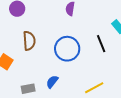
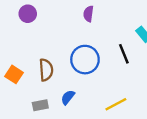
brown semicircle: (29, 41) -> (46, 70), moved

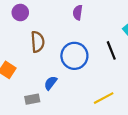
brown semicircle: (46, 70) -> (38, 42), moved
blue semicircle: (68, 97) -> (51, 83), moved

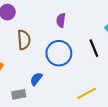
purple semicircle: (78, 13) -> (61, 20), moved

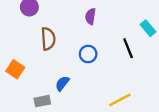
blue circle: (59, 53) -> (88, 54), size x0.6

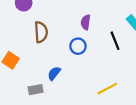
purple semicircle: (90, 16) -> (86, 22), moved

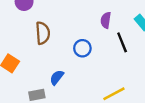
purple semicircle: (86, 22) -> (106, 20), moved

